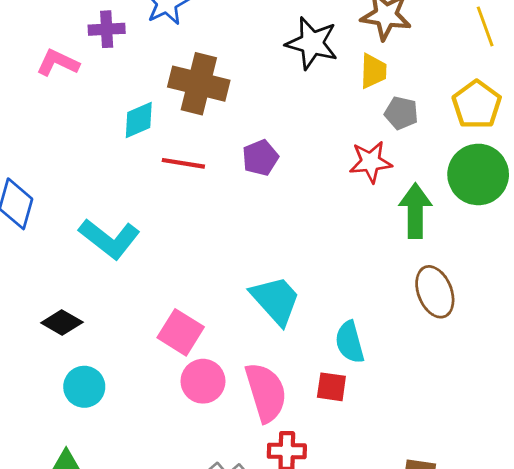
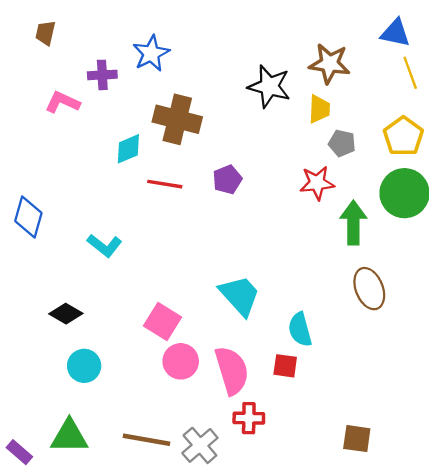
cyan L-shape: (109, 239) -> (105, 245), size x0.7

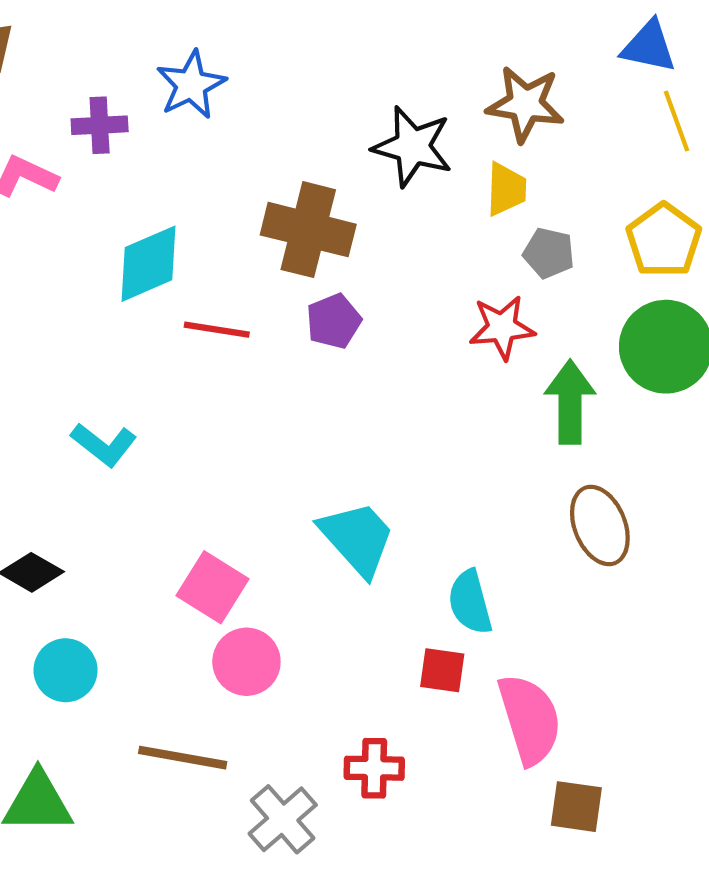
brown cross: (177, 119) -> (308, 230), moved
cyan diamond: (128, 149) -> (149, 264), size x1.4
pink semicircle: (232, 370) -> (530, 719), moved
brown line: (147, 440) -> (183, 758), moved

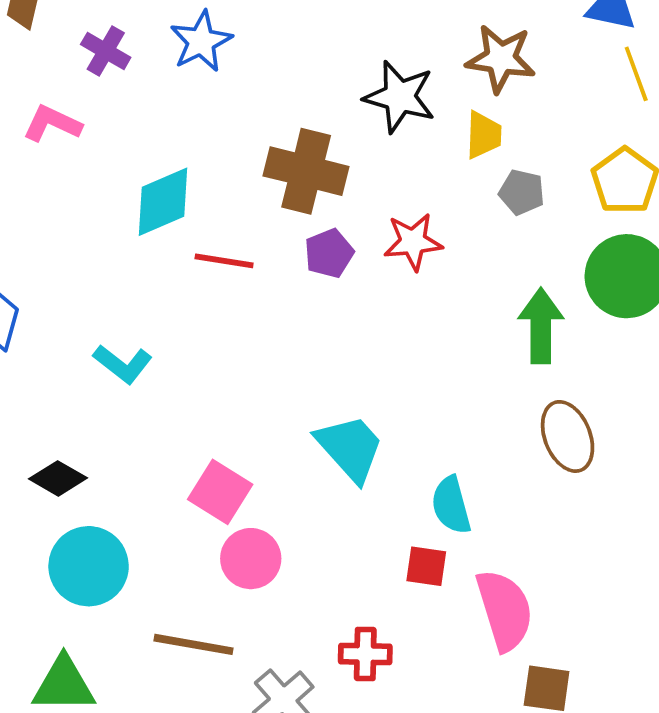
purple cross: (100, 125) -> (106, 51), moved, turned 33
red star: (502, 328) -> (413, 242), moved
cyan circle: (66, 670) -> (89, 566), size x1.4

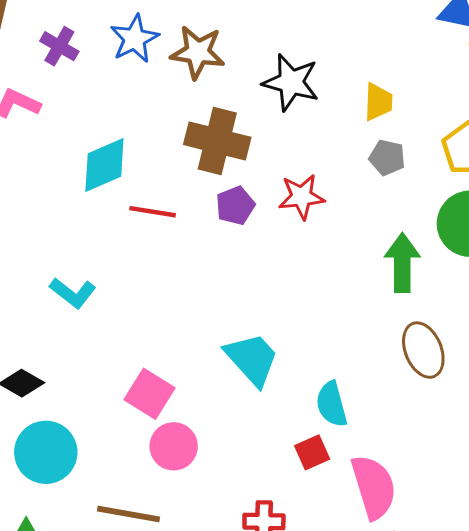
brown star: (501, 59) -> (198, 52), moved
yellow trapezoid: (484, 135) -> (378, 102), moved
red square: (426, 566) -> (312, 452), turned -32

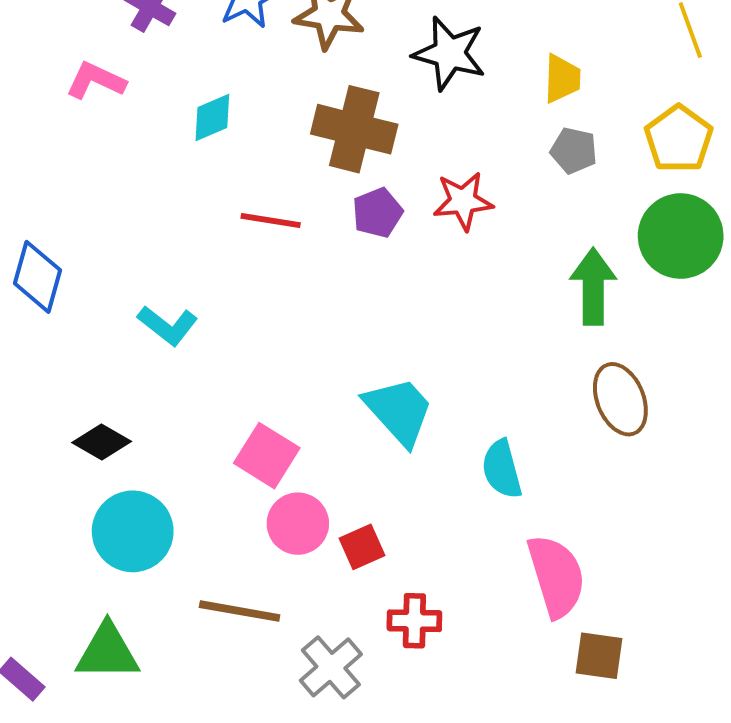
cyan diamond: (104, 165) -> (212, 117), moved, size x0.7
red square: (312, 452) -> (362, 547), moved

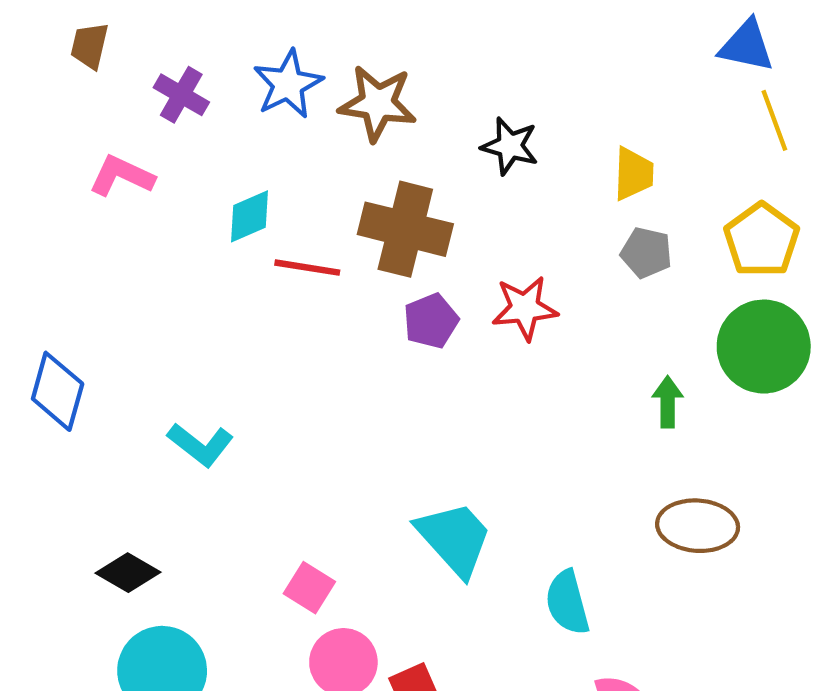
black star: (449, 53) -> (510, 146), size x0.7
red line: (271, 220) -> (307, 268), moved
green arrow: (593, 287) -> (668, 402), size x0.6
brown ellipse: (620, 399) -> (698, 526), turned -64
pink square: (267, 456) -> (309, 588), size x0.7

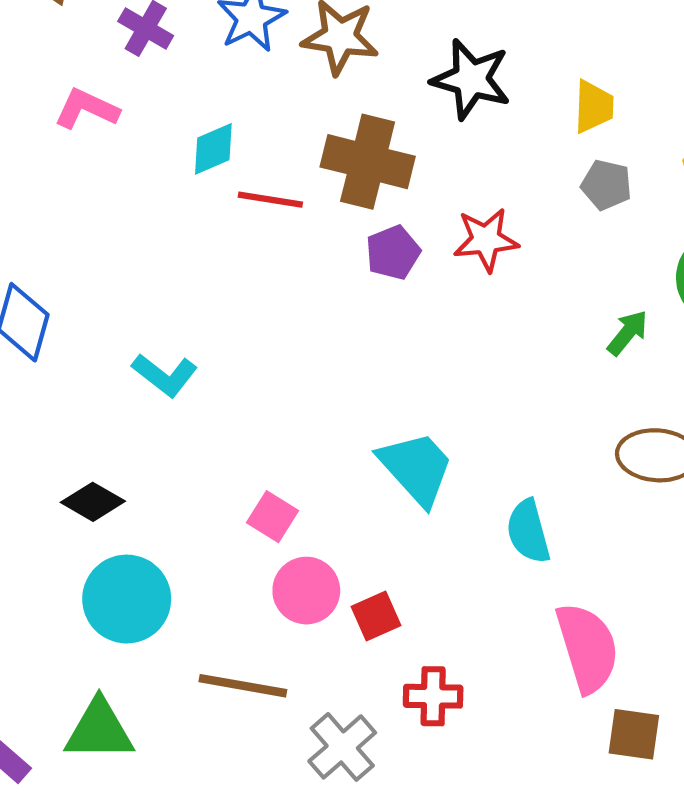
black star: (510, 146) -> (471, 79), size x1.4
green arrow: (668, 402) -> (628, 333), turned 39

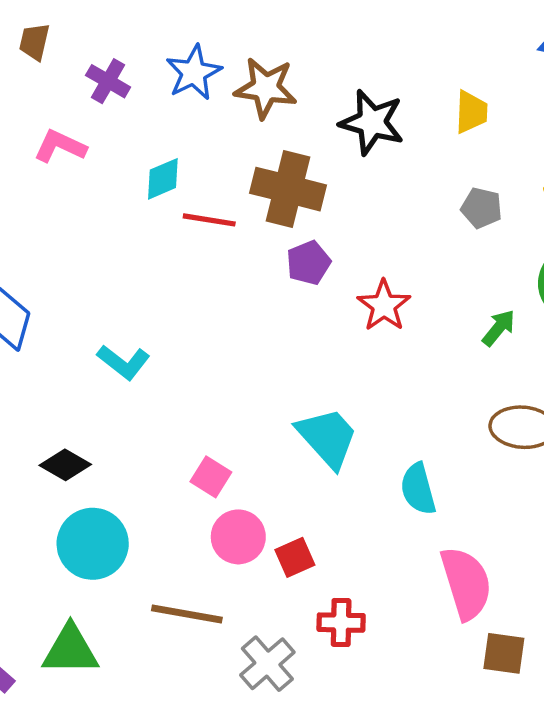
yellow trapezoid: (594, 107) -> (471, 112), moved
red star: (486, 240) -> (384, 306), moved, turned -30

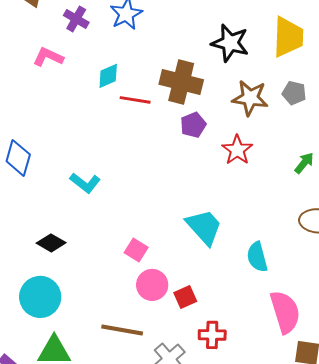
brown star: (266, 88) -> (250, 98), moved
yellow trapezoid: (471, 112) -> (288, 37), size x1.6
cyan circle: (93, 544) -> (40, 297), moved

